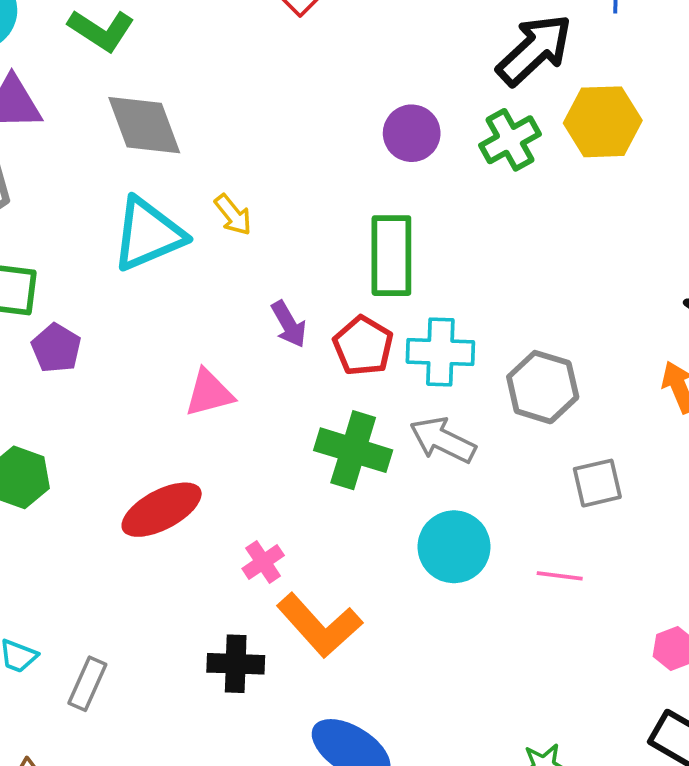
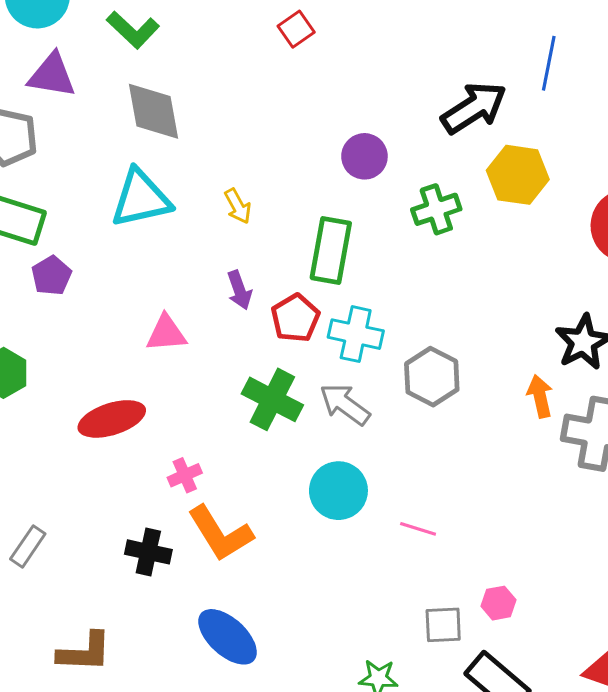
green cross: (510, 140) -> (436, 209), moved
yellow arrow: (233, 215) -> (238, 206), moved
gray square: (597, 483) -> (443, 625), moved

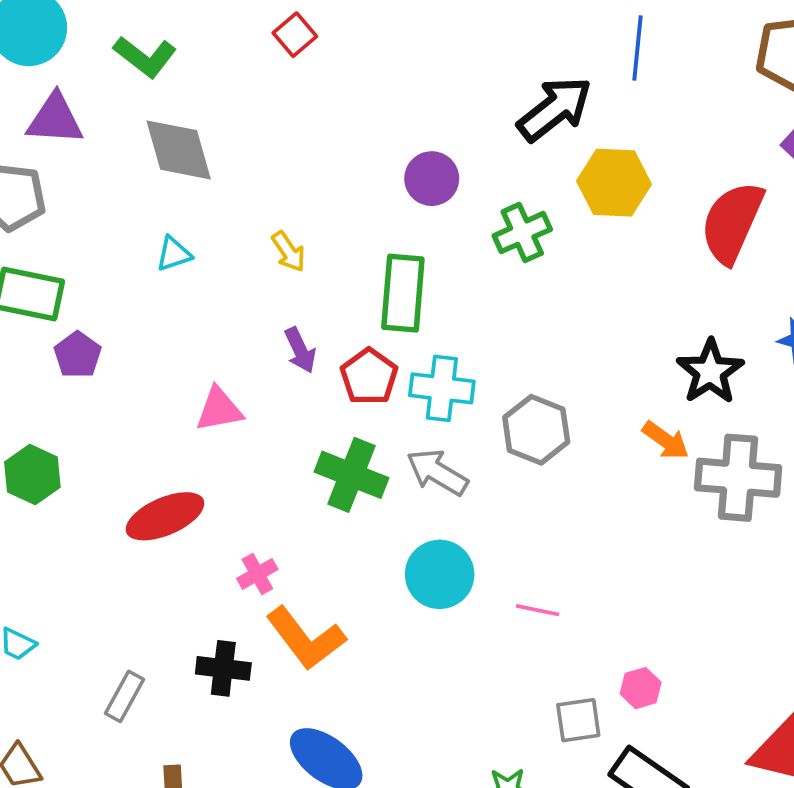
red square: (296, 29) -> (295, 35), moved
cyan triangle: (141, 198) -> (174, 254), size x0.5
orange arrow: (540, 396) -> (666, 440), turned 144
gray rectangle: (28, 546) -> (125, 696), moved

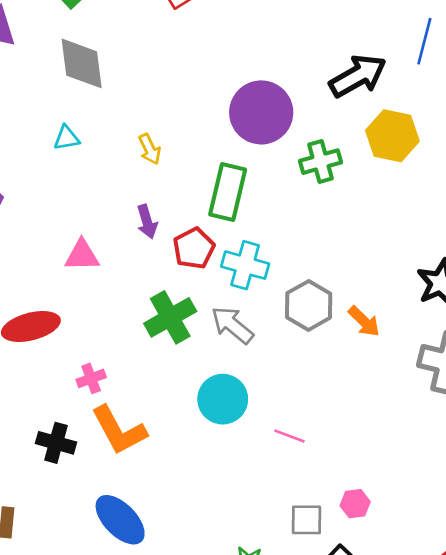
purple circle: (432, 179) -> (261, 112), size x1.6
orange arrow: (666, 440) -> (364, 321), moved
green cross: (352, 475) -> (170, 317), turned 30

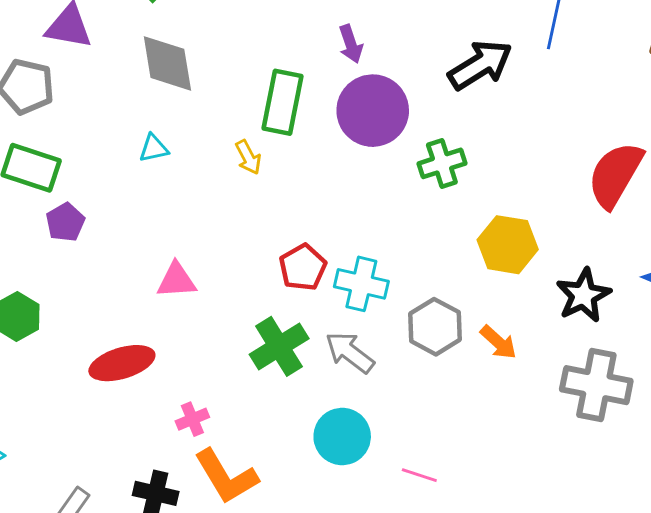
yellow hexagon: (392, 136) -> (508, 245), moved
green rectangle: (228, 192) -> (283, 102), moved
purple arrow: (147, 222) -> (351, 44), moved

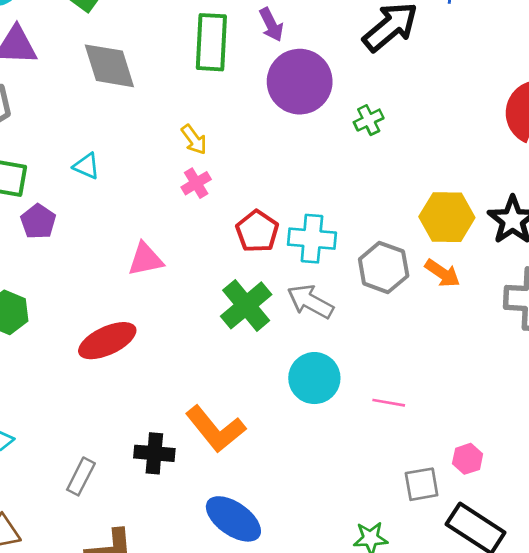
green rectangle: (283, 102) -> (211, 42), moved
cyan triangle: (154, 148) -> (86, 166), moved, turned 44
green cross: (442, 163) -> (369, 120), size x0.7
yellow hexagon: (508, 245) -> (447, 217), moved
pink cross: (192, 419) -> (196, 183), moved

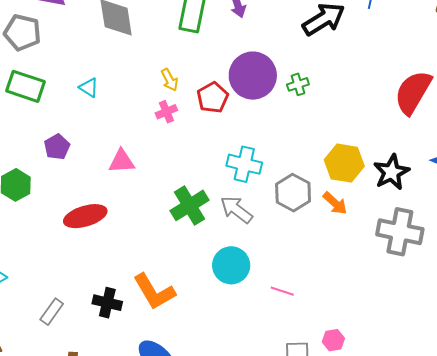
purple circle: (300, 82) -> (253, 76), moved
purple pentagon: (38, 222) -> (57, 147), moved
red pentagon: (257, 231) -> (213, 98), moved

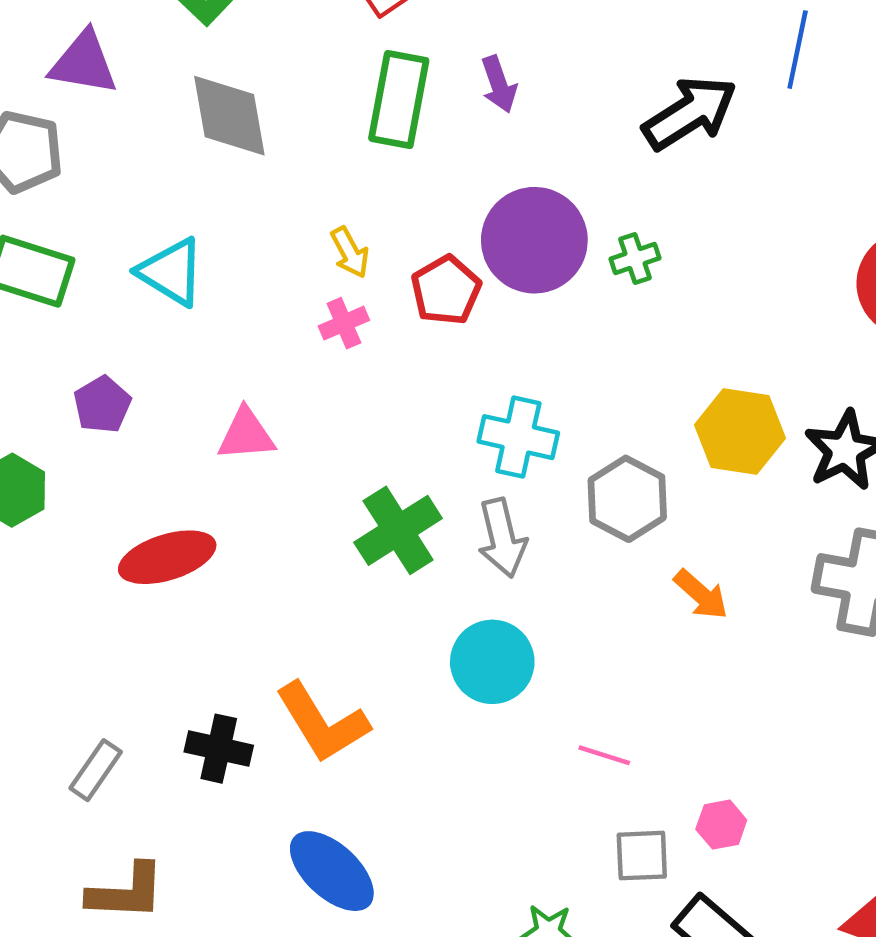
cyan triangle: (89, 88) -> (171, 272), size x1.6
orange arrow: (335, 203) -> (701, 594), moved
gray arrow: (236, 210) -> (502, 538), turned -140
pink line: (282, 291) -> (604, 755), moved

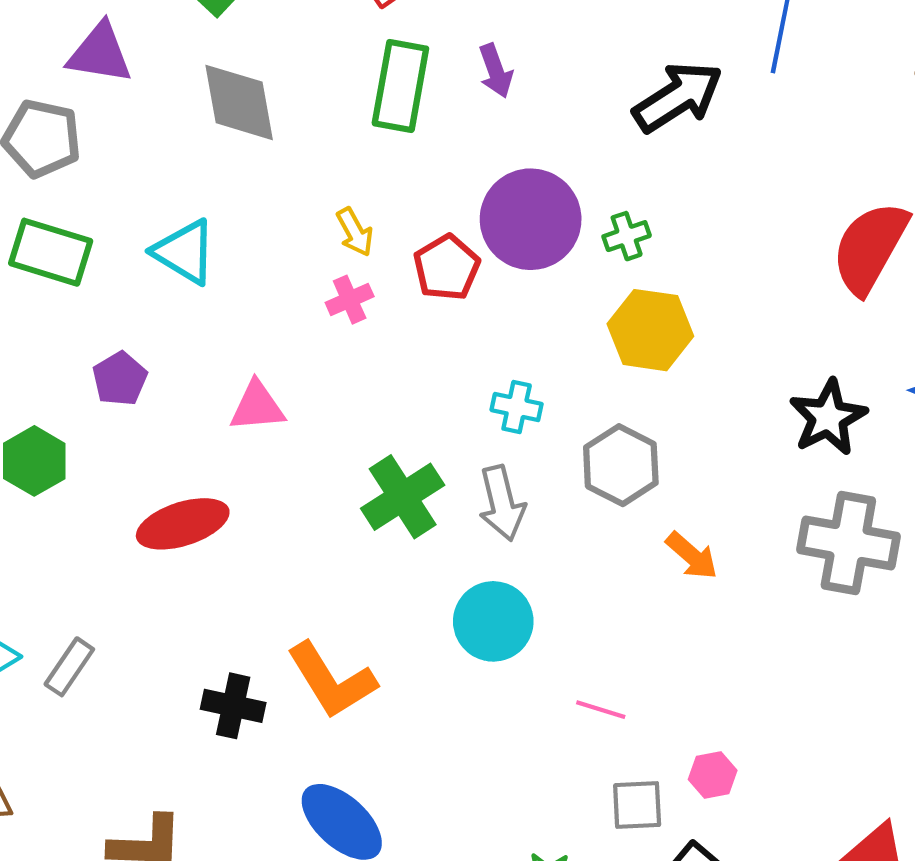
yellow hexagon: (740, 431) -> (650, 330), moved
cyan cross: (518, 437) -> (517, 407), size x0.7
gray rectangle: (96, 770) -> (69, 667), moved

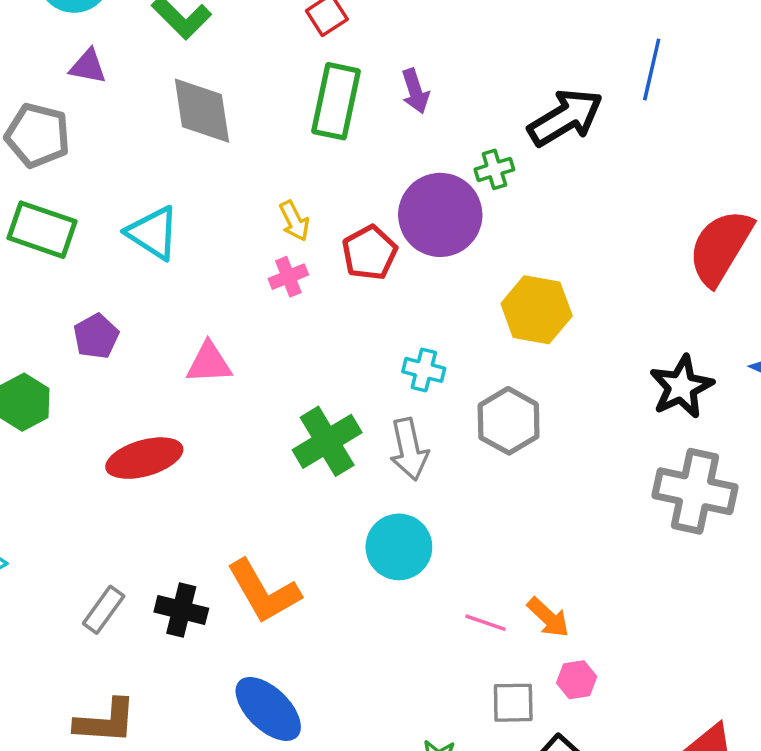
purple triangle: (100, 53) -> (88, 66), size x0.7
green cross: (627, 236) -> (494, 169), moved
orange arrow: (692, 556) -> (548, 617), moved
gray rectangle: (69, 667) -> (104, 610), moved

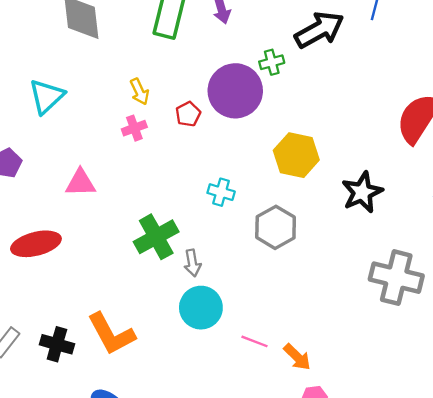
cyan triangle: (153, 233) -> (47, 96), turned 42
red pentagon: (369, 253) -> (188, 114), size x0.7
black star: (681, 387) -> (362, 192), moved
gray arrow: (409, 449) -> (192, 263), moved, size x0.7
pink line: (486, 623) -> (254, 341), moved

